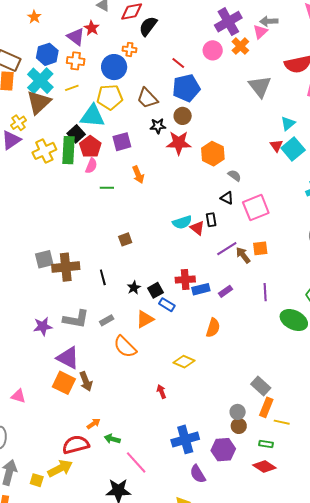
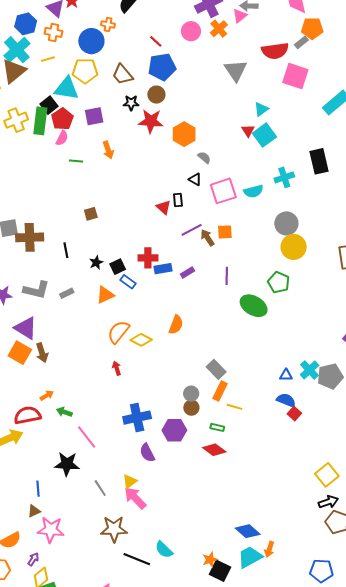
cyan semicircle: (182, 222) -> (253, 191), moved
orange semicircle: (213, 328) -> (176, 325), moved
orange semicircle: (125, 347) -> (118, 332), moved, turned 80

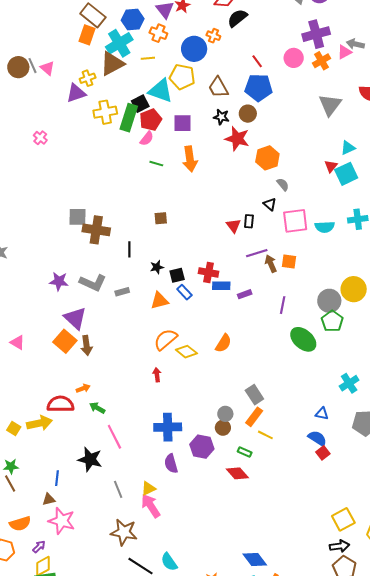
orange arrow: (108, 150) -> (190, 159), size x1.4
gray circle: (286, 223) -> (329, 301), moved
cyan cross: (310, 370) -> (349, 383), moved

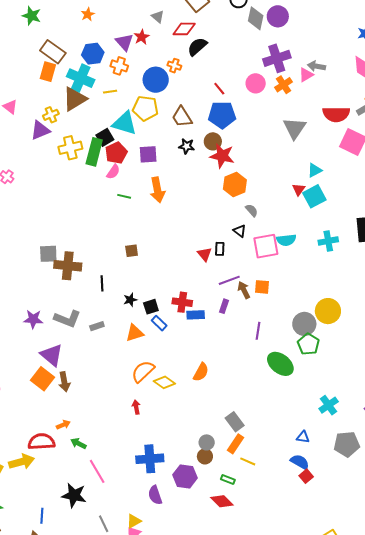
cyan cross: (119, 43) -> (81, 78), turned -32
red star: (237, 139) -> (222, 156), moved
cyan semicircle: (325, 227) -> (286, 240), moved
purple rectangle: (245, 294) -> (224, 306), moved, turned -48

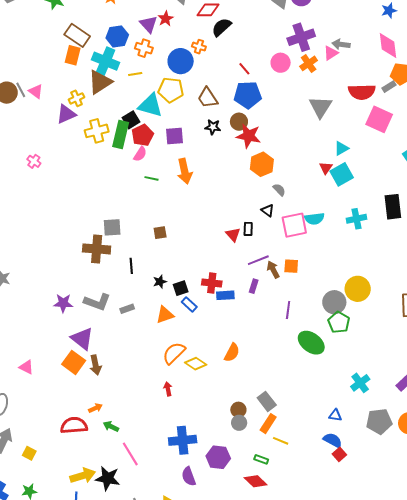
gray square: (48, 254) -> (112, 227), moved
brown circle: (205, 456) -> (238, 410), moved
yellow arrow: (21, 462) -> (83, 476), moved

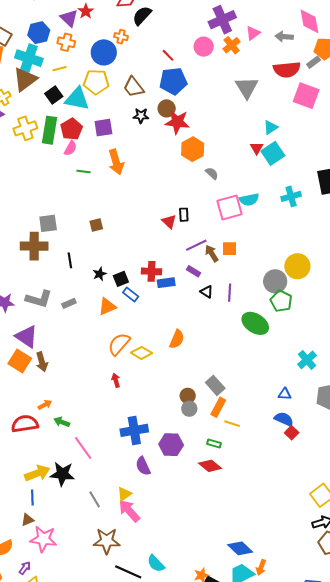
gray arrow: (341, 44) -> (284, 37), moved
black square: (131, 120) -> (54, 95), moved
black triangle: (268, 210) -> (207, 292), moved
purple rectangle: (254, 286) -> (194, 271), turned -72

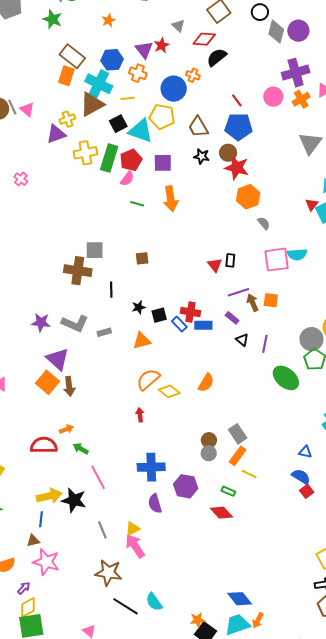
blue rectangle: (131, 294) -> (179, 324), moved

